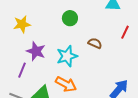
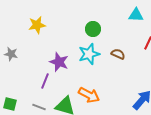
yellow star: (22, 24) -> (37, 25), moved
cyan star: (67, 56) -> (89, 54), moved

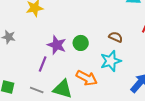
green circle: (93, 29) -> (81, 43), moved
cyan star: (89, 54) -> (111, 61), moved

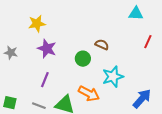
brown semicircle: (116, 37) -> (102, 45), moved
purple star: (57, 45) -> (47, 49), moved

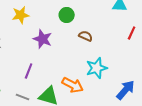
purple star: (47, 49) -> (43, 39), moved
green circle: (83, 59) -> (67, 15), moved

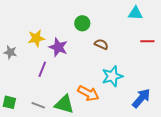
yellow star: (21, 15) -> (36, 38), moved
red line: (132, 33) -> (147, 41), turned 64
purple line: (29, 71) -> (42, 69), moved

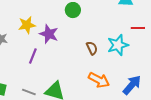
brown semicircle: (101, 44) -> (92, 48), moved, turned 40
cyan star: (112, 76) -> (118, 45), moved
orange arrow: (88, 93) -> (99, 80), moved

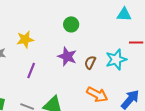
purple star: (49, 34) -> (67, 56), moved
brown semicircle: (92, 48) -> (90, 62), turned -128

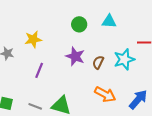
cyan triangle: (124, 14) -> (109, 21), moved

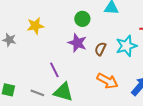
green circle: (79, 24) -> (82, 19), moved
purple line: (39, 70) -> (54, 70), moved, turned -49

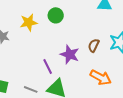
green circle: (82, 19) -> (56, 15), moved
purple star: (77, 43) -> (70, 54), moved

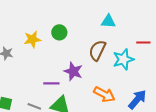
brown semicircle: (94, 45) -> (97, 50), moved, size x1.5
purple line: (48, 66) -> (51, 83), turned -63

